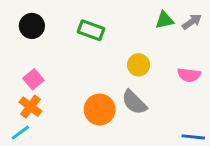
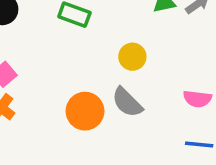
pink semicircle: (189, 75) -> (197, 99), moved

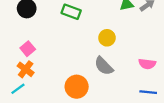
orange circle: (85, 111) -> (77, 87), moved

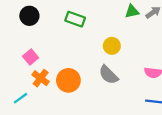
orange cross: (26, 69) -> (41, 78), moved
orange circle: (77, 87) -> (68, 80), moved

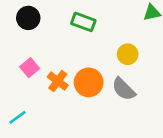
orange cross: (41, 78) -> (58, 81), moved
orange circle: (68, 80) -> (89, 82), moved

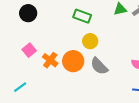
green rectangle: (83, 22) -> (82, 16), moved
yellow circle: (128, 54) -> (90, 41), moved

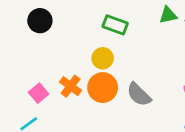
yellow circle: (90, 41) -> (103, 58), moved
pink square: (29, 50) -> (39, 93), moved

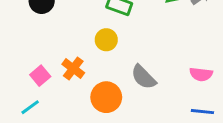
orange circle: (103, 88) -> (106, 97), moved

